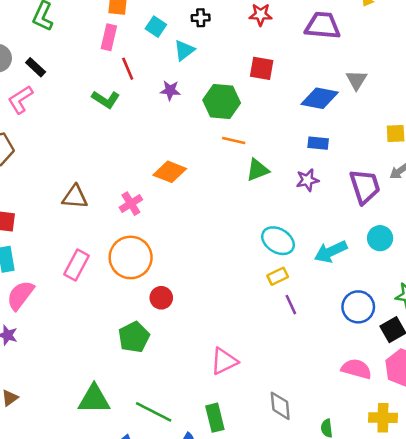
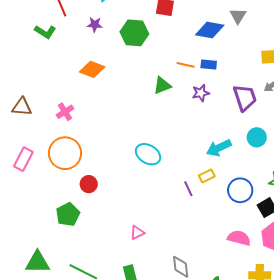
orange line: (234, 141) -> (186, 65), moved
orange diamond: (170, 172) -> (92, 69), moved
cyan ellipse: (278, 241) -> (148, 154), moved
yellow rectangle: (278, 276) -> (207, 176), moved
pink triangle: (224, 361) -> (137, 233), size x0.7

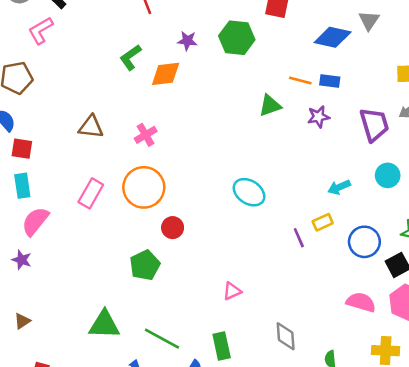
purple star: (95, 25) -> (187, 41), moved
green L-shape: (45, 32) -> (130, 57), moved, turned 110
orange diamond: (92, 69) -> (166, 74), moved, turned -30
cyan arrow: (219, 148) -> (339, 187), size x0.7

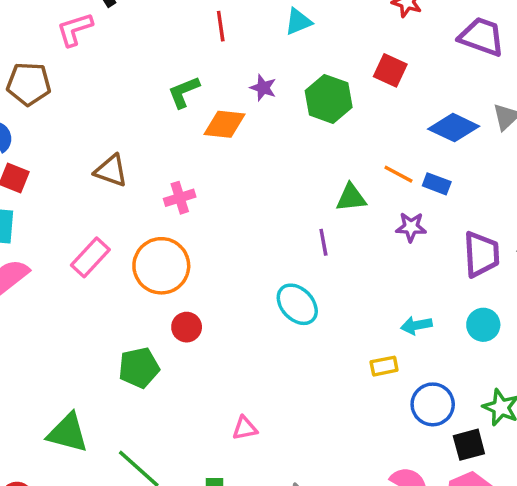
purple line: (299, 238) -> (323, 242), moved

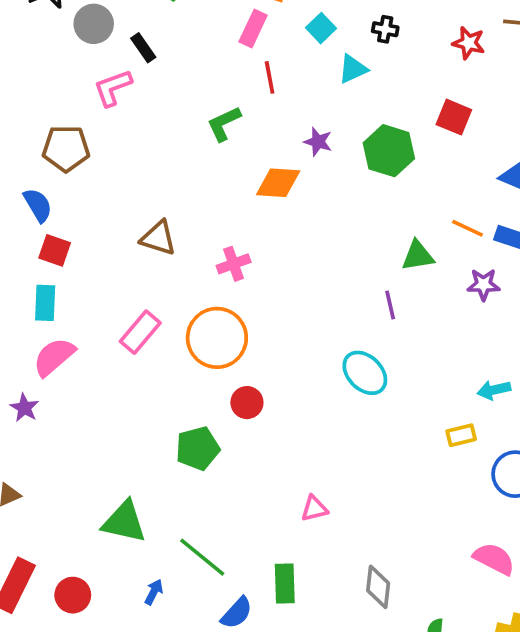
green L-shape: (184, 92) -> (224, 124), moved

